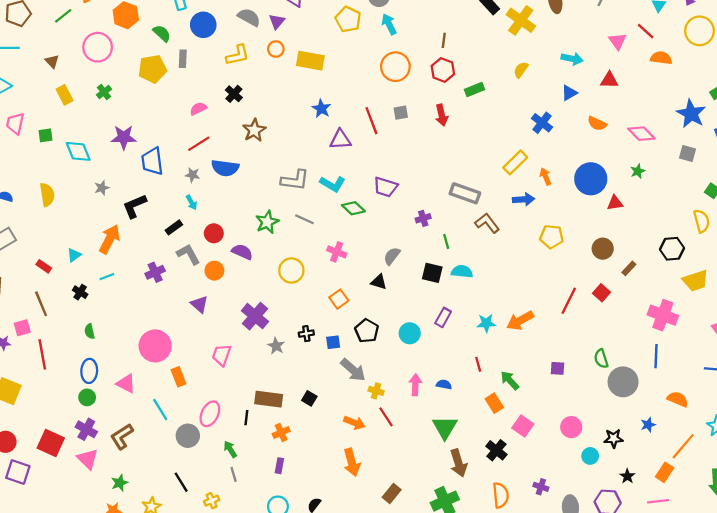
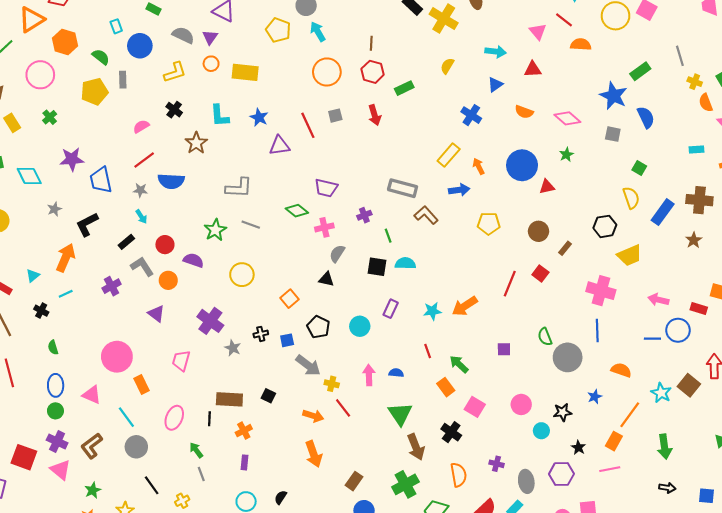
cyan L-shape: (333, 184) -> (220, 116), moved, turned 60
pink cross: (337, 252) -> (324, 227), moved, turned -30
gray circle: (188, 436) -> (136, 447), moved

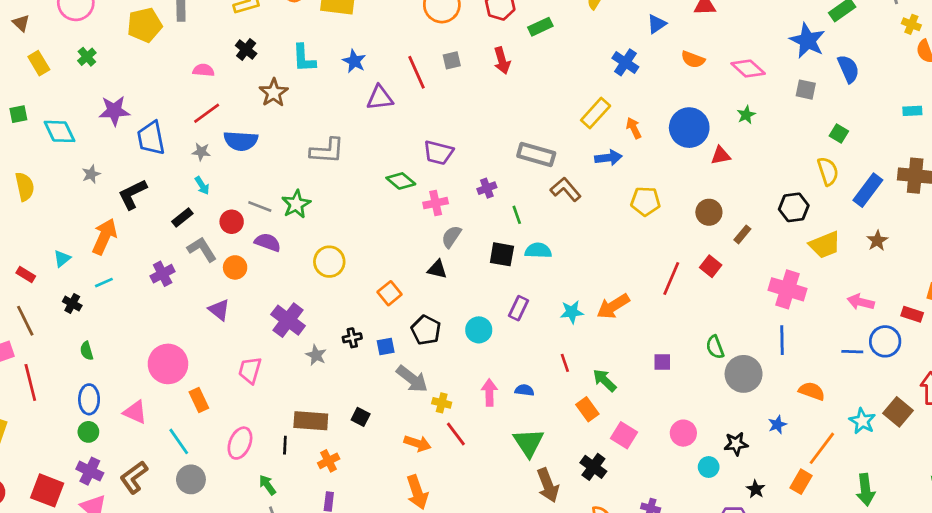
pink semicircle: (141, 126) -> (203, 70), turned 35
gray line: (251, 225) -> (260, 207), moved
brown star: (694, 240) -> (877, 241), moved

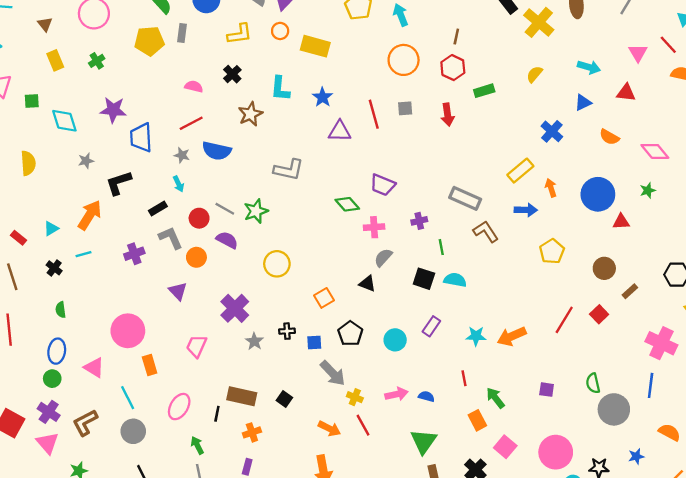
yellow pentagon: (645, 201) -> (552, 251), turned 30
pink arrow: (489, 392) -> (396, 394), turned 70
pink circle: (683, 433) -> (556, 452), size x1.5

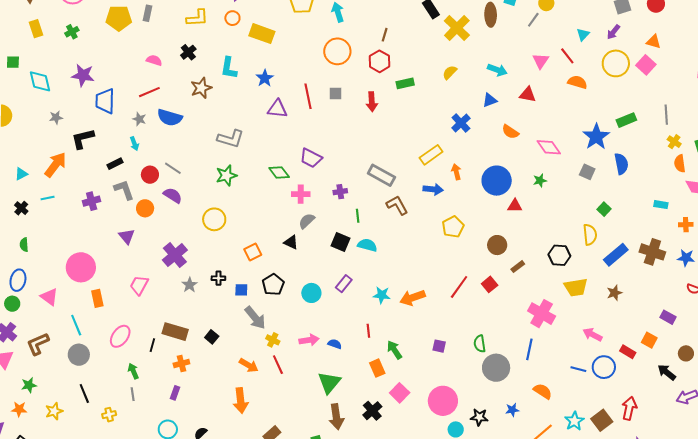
green star: (256, 211) -> (226, 175), moved

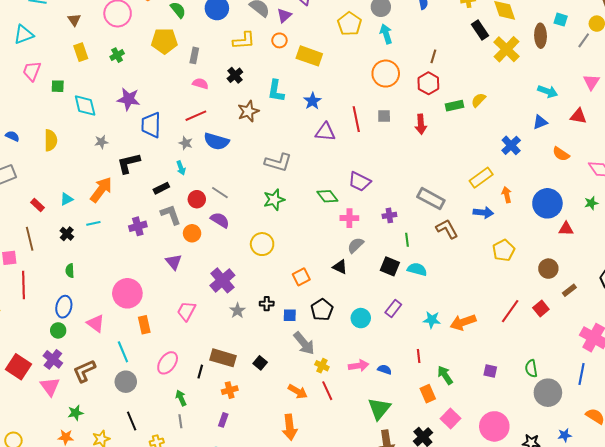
gray rectangle: (147, 13) -> (194, 55), moved
yellow semicircle: (450, 72) -> (478, 100), moved

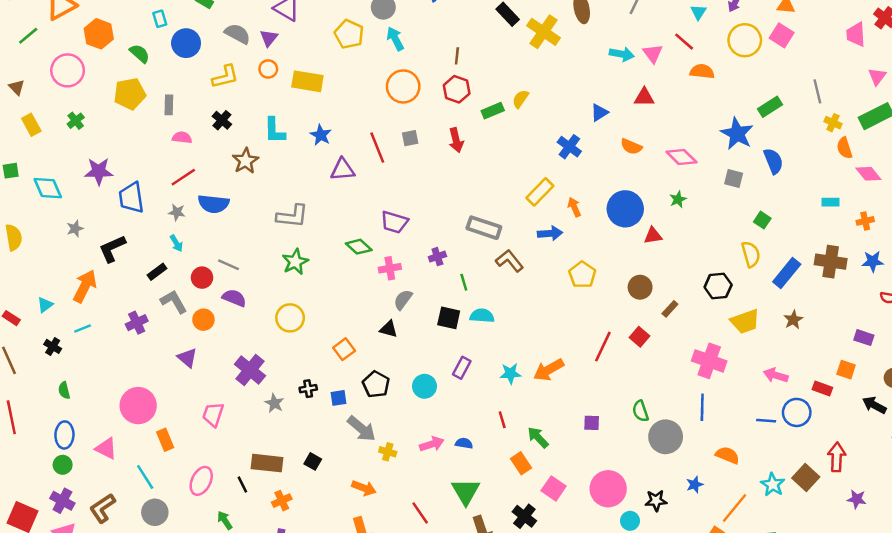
cyan arrow: (548, 91) -> (622, 54), moved
black line: (200, 372) -> (242, 484), turned -32
red line: (327, 391) -> (420, 513), moved

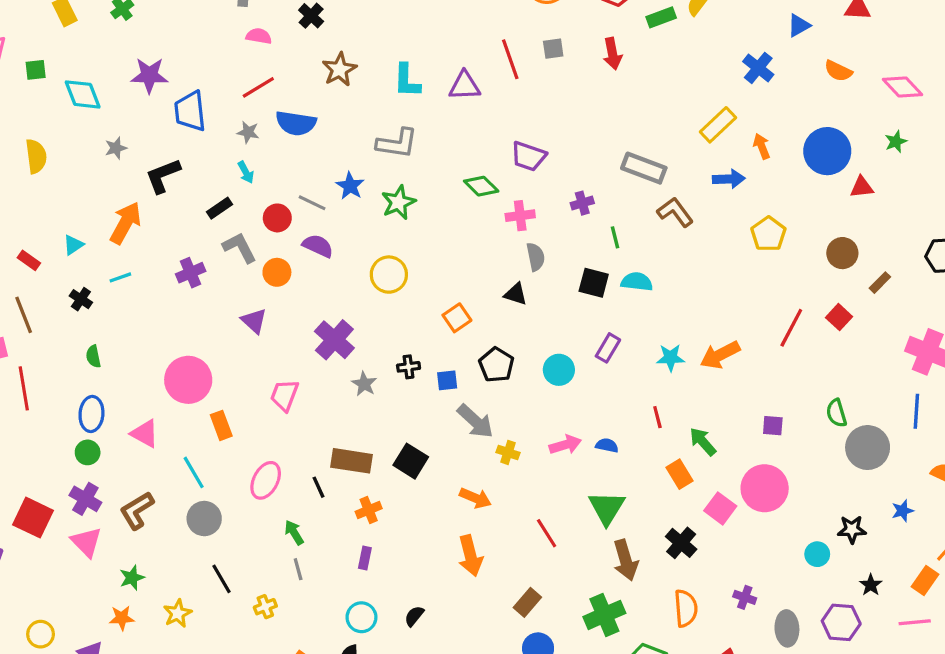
cyan L-shape: (275, 131) -> (407, 81), moved
blue star: (321, 135) -> (350, 186), moved
gray semicircle: (403, 300) -> (536, 257), turned 130
black square: (313, 461) -> (411, 461), size x1.5
pink circle: (608, 489) -> (765, 488), moved

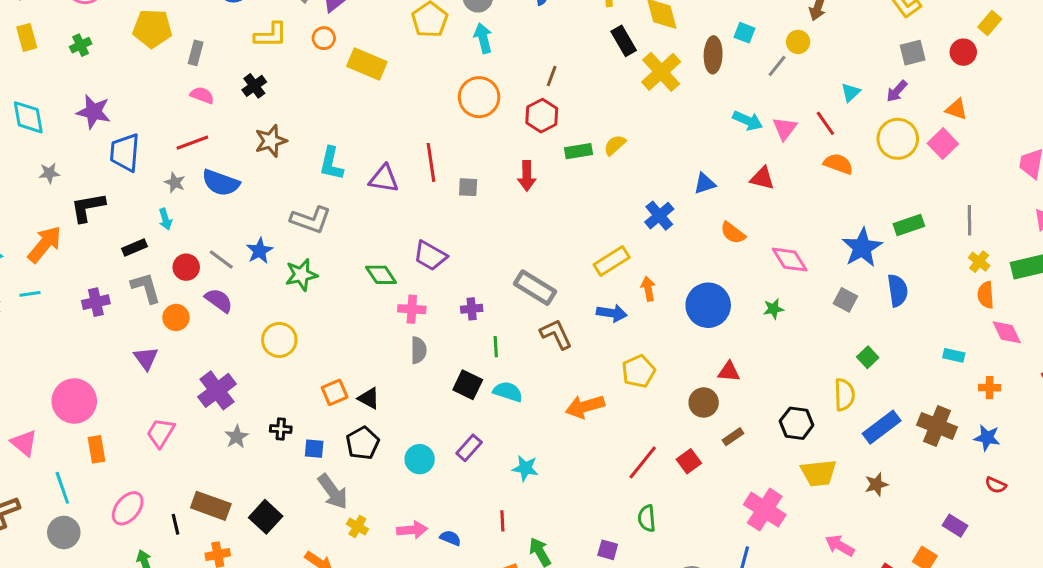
gray square: (553, 49) -> (468, 187), moved
red triangle: (862, 187) -> (729, 372), moved
black triangle: (516, 294) -> (369, 398), moved
orange arrow: (720, 355) -> (585, 407), moved
green semicircle: (836, 413) -> (647, 518), moved

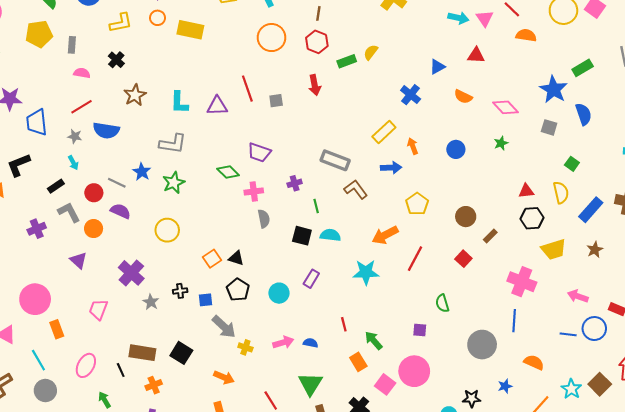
blue circle: (708, 305) -> (456, 149), size x0.6
red triangle: (729, 372) -> (526, 191), moved
red line: (643, 462) -> (415, 259), moved
cyan star: (525, 468) -> (366, 272), moved, size x1.4

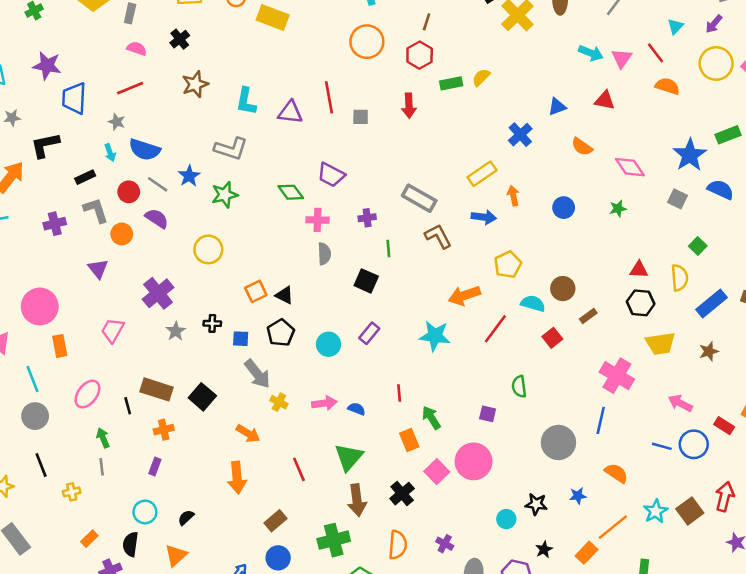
blue semicircle: (583, 114) -> (721, 190), turned -55
blue semicircle: (106, 130) -> (145, 150), moved
cyan semicircle: (330, 235) -> (533, 303), moved

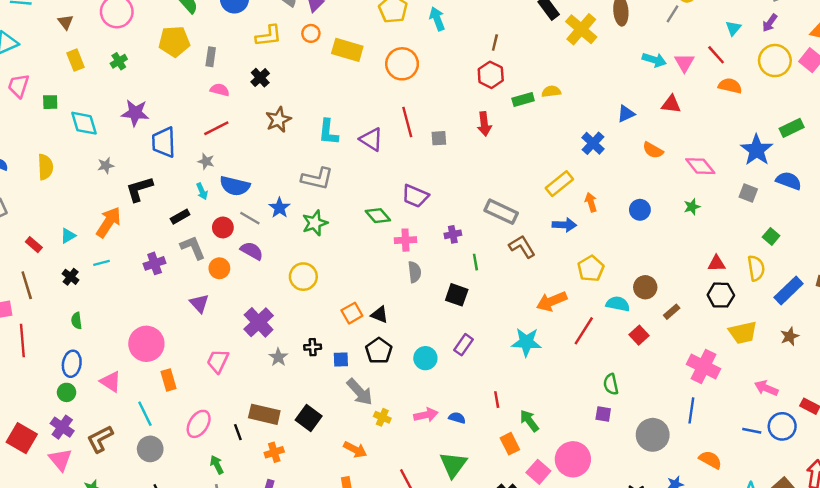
orange circle: (367, 42) -> (402, 64), moved
yellow semicircle: (481, 77) -> (551, 91), turned 42
purple triangle: (290, 112) -> (371, 139), turned 30
purple square: (488, 414) -> (603, 414), moved

